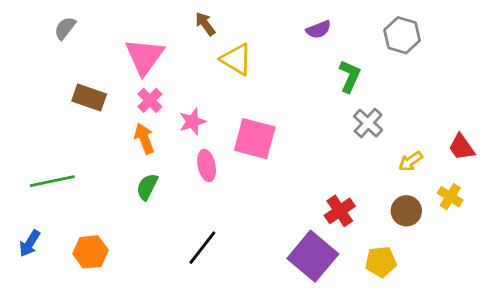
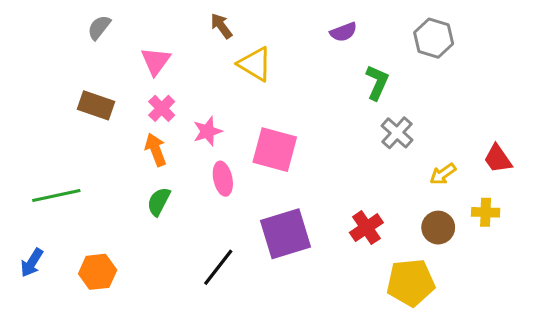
gray semicircle: (65, 28) -> (99, 27), moved
pink triangle: (144, 56) -> (156, 61), size x0.7
yellow cross: (450, 197) -> (486, 212), turned -30
purple square: (313, 256) -> (285, 234), moved, turned 33
yellow pentagon: (381, 262) -> (411, 283), size x1.4

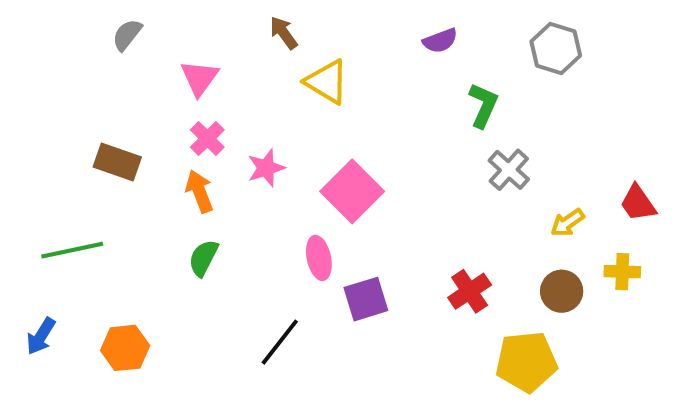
brown rectangle: (96, 105) -> (117, 162), moved
pink square: (275, 150) -> (352, 191), turned 30
pink ellipse: (223, 179) -> (319, 258), moved
purple square: (285, 234) -> (366, 299), size x0.7

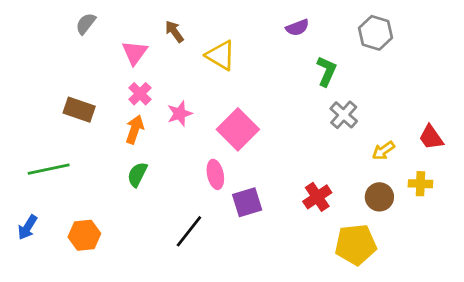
brown arrow: (284, 33) -> (174, 32), moved
orange arrow: (199, 191) -> (135, 129), turned 40

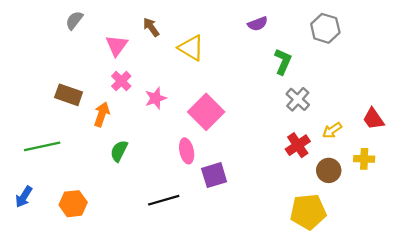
orange arrow: (135, 129) -> (102, 114), moved
red cross: (317, 197) -> (298, 145), moved
black line: (189, 231) -> (164, 200), turned 36

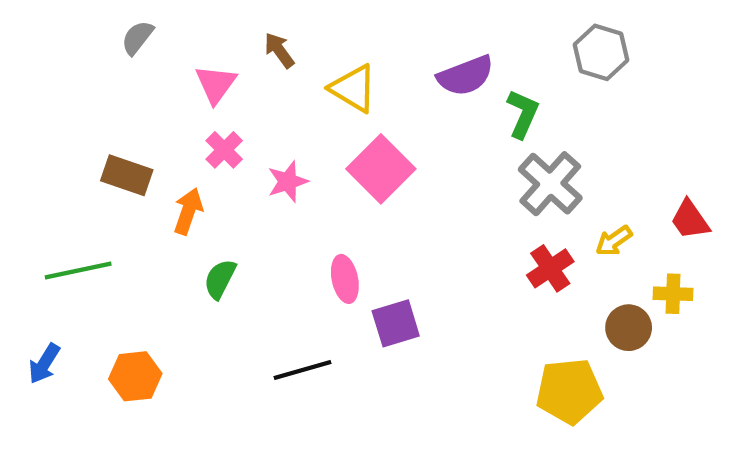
purple semicircle: (258, 24) -> (466, 76), moved, size x1.5
gray cross: (298, 99) -> (550, 184), size x1.4
pink square: (206, 112) -> (381, 169), moved
brown circle: (329, 170) -> (629, 328), moved

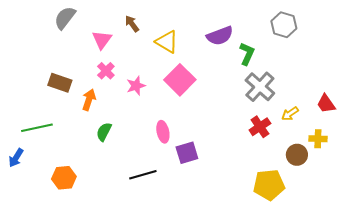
gray semicircle: (137, 38) -> (65, 18), size x1.4
blue arrow: (44, 364) -> (16, 158), moved

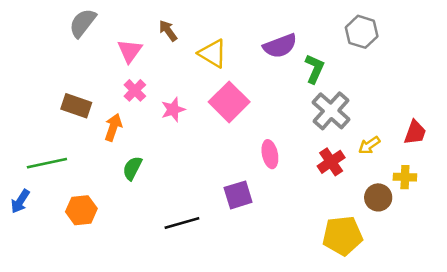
red trapezoid: (326, 104) -> (415, 132), turned -125
pink ellipse: (163, 132) -> (270, 154), moved
orange hexagon: (64, 178) -> (81, 210), moved

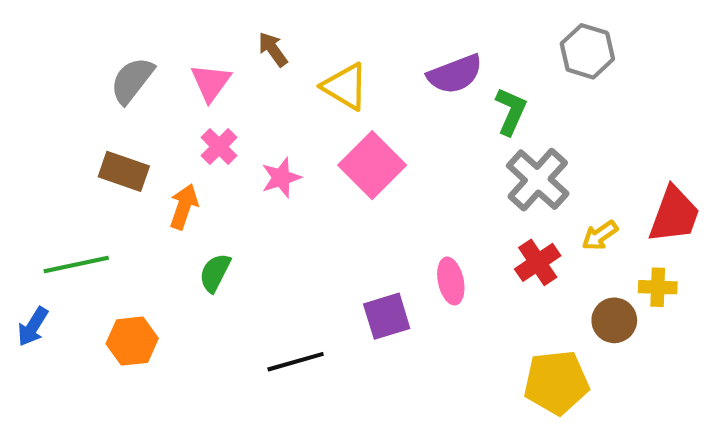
gray semicircle: (83, 23) -> (132, 80), moved
red trapezoid: (415, 132) -> (674, 215), size x1.4
pink ellipse: (270, 154) -> (451, 281), moved

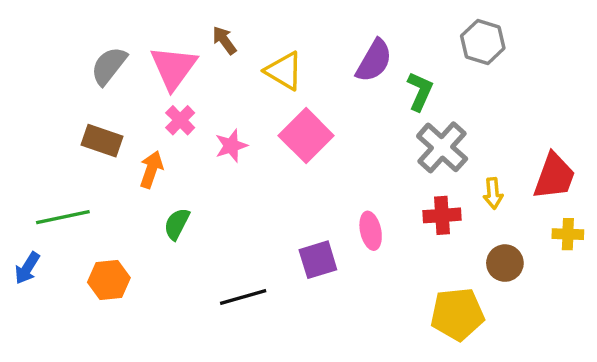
purple semicircle: (455, 74) -> (374, 61), turned -39
pink triangle: (211, 82) -> (173, 68), size x1.4
yellow arrow: (600, 236) -> (493, 193), turned -60
red cross: (538, 262) -> (442, 215), turned 30
yellow cross: (658, 287) -> (568, 234), moved

